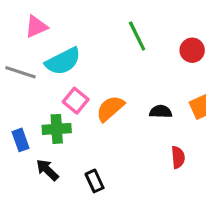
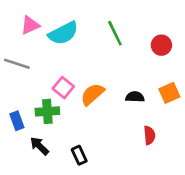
cyan semicircle: (63, 61) -> (63, 33), moved

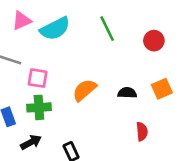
pink square: (63, 88) -> (38, 78), moved, turned -30
black arrow: (39, 146) -> (31, 142), turned 108

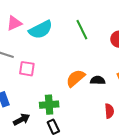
orange semicircle: (84, 90) -> (75, 78), moved
green cross: (39, 107) -> (49, 105), moved

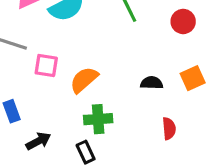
orange semicircle: (75, 78) -> (84, 80), moved
green cross: (49, 105) -> (98, 119), moved

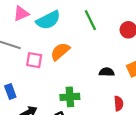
orange semicircle: (84, 80) -> (60, 51), moved

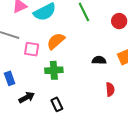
green cross: (70, 97) -> (54, 70), moved

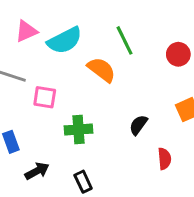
orange semicircle: (56, 41) -> (102, 70), moved, turned 78
black semicircle: (99, 60) -> (138, 125), moved, turned -56

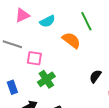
cyan semicircle: (65, 40) -> (47, 21), size x0.7
green cross: (78, 130) -> (46, 79), moved, turned -30

